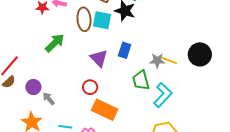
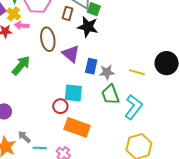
cyan square: (102, 20) -> (73, 93), moved
purple triangle: (99, 58) -> (71, 54), moved
gray star: (157, 61) -> (107, 72), moved
gray arrow: (49, 99) -> (24, 137), moved

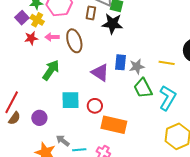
pink arrow: (22, 25) -> (52, 37), moved
purple triangle: (71, 54) -> (100, 72), moved
cyan square: (73, 93) -> (71, 100), moved

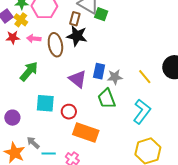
black star: (112, 24) -> (77, 36), moved
yellow line: (167, 63) -> (145, 77), turned 35
green trapezoid: (143, 88) -> (107, 99), moved

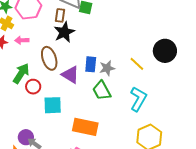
black star: (77, 36) -> (64, 32), turned -30
brown ellipse: (55, 45) -> (49, 58), moved
cyan square: (45, 103) -> (53, 105), moved
red circle: (69, 112) -> (33, 87), moved
purple circle: (12, 118) -> (26, 137), moved

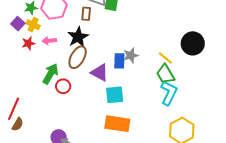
black star: (64, 32) -> (78, 37), moved
brown ellipse: (49, 58) -> (78, 57), turned 50
gray star: (107, 68) -> (131, 55), moved
green trapezoid: (102, 91) -> (165, 74), moved
cyan square: (53, 105) -> (115, 95), moved

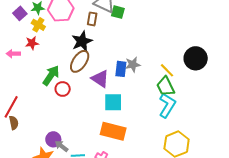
purple square: (18, 24) -> (20, 13), moved
pink arrow: (49, 41) -> (13, 54), moved
brown semicircle: (18, 124) -> (14, 123), turned -48

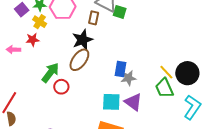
black circle: (196, 58) -> (187, 73), moved
gray star: (133, 65) -> (128, 78), moved
purple triangle: (100, 79) -> (133, 102), moved
cyan L-shape: (167, 105) -> (192, 107), moved

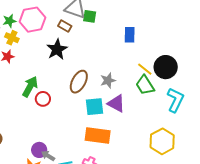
brown rectangle: (94, 18) -> (65, 26), turned -64
brown ellipse: (79, 60) -> (79, 82), moved
blue rectangle: (120, 69) -> (130, 35), moved

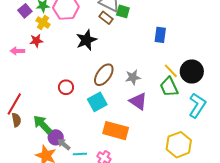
brown rectangle: (65, 26) -> (106, 18), moved
green arrow: (30, 87) -> (43, 125), moved, turned -80
cyan square: (95, 107) -> (97, 102), moved, turned -30

